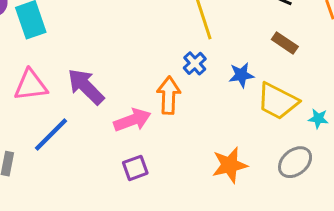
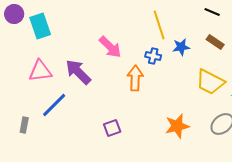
blue cross: (195, 63) -> (153, 56), turned -35
blue star: (241, 75) -> (181, 47), moved
pink arrow: (132, 120) -> (110, 47), moved, turned 65

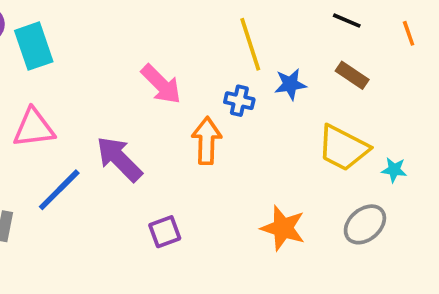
purple arrow: (78, 72) -> (119, 159), moved
orange star: (177, 126) -> (283, 228), turned 30

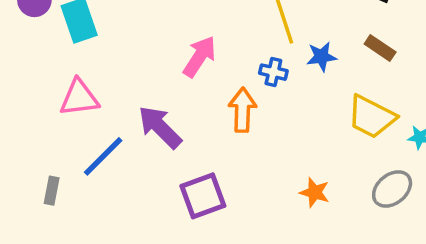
pink arrow: (161, 84) -> (199, 57), turned -102
orange star: (283, 228) -> (315, 192), size x0.7
purple square: (165, 232) -> (203, 196), size x1.5

